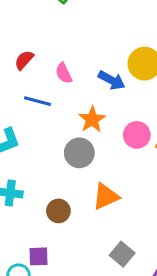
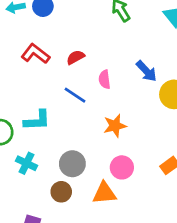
blue arrow: (112, 80) -> (146, 71), moved
pink circle: (137, 135) -> (122, 167), moved
gray circle: (79, 153) -> (72, 164), moved

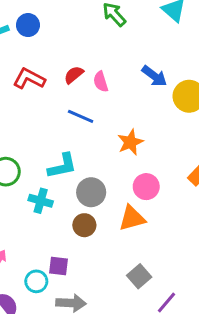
pink semicircle: (105, 79) -> (101, 82), moved
cyan L-shape: (37, 120) -> (62, 166), moved

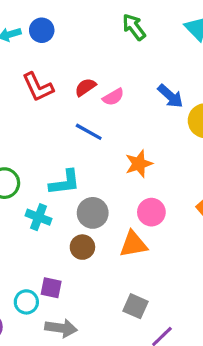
red L-shape: (29, 79) -> (38, 87), turned -148
pink semicircle: (101, 82) -> (113, 97), turned -108
gray square: (139, 276) -> (135, 306), turned -30

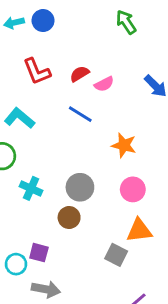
orange star: (139, 164) -> (124, 145), turned 30
cyan L-shape: (65, 182) -> (20, 118), moved, turned -136
orange triangle: (133, 244) -> (139, 230), moved
gray square: (135, 306) -> (116, 255), moved

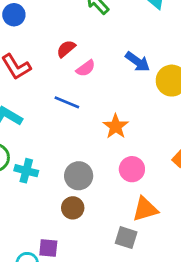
red semicircle: (80, 74) -> (66, 49), moved
orange star: (124, 145) -> (116, 126), turned 30
cyan cross: (31, 188) -> (26, 171), moved

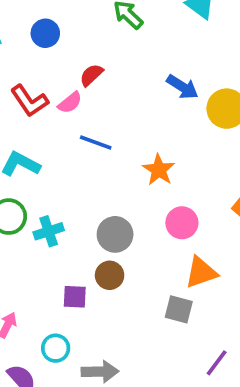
blue circle: (14, 15) -> (45, 33), moved
pink semicircle: (86, 68) -> (70, 103), moved
cyan cross: (26, 171) -> (49, 231), turned -30
purple square: (48, 248) -> (75, 297), moved

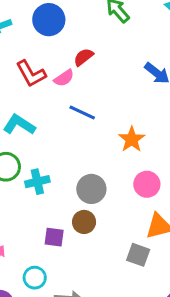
blue circle: (45, 33) -> (49, 20), size x1.4

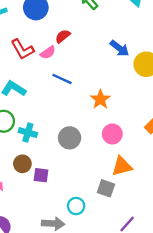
cyan cross: (37, 182) -> (28, 133), turned 30
brown circle: (84, 222) -> (22, 164), moved
cyan circle: (35, 278) -> (76, 206), moved

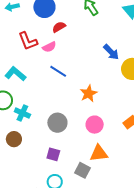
red semicircle: (63, 36) -> (59, 27), moved
purple square: (41, 175) -> (53, 154), moved

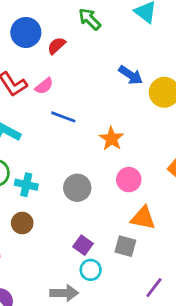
red semicircle: (59, 27) -> (56, 46), moved
orange triangle: (99, 153) -> (143, 218), turned 30
purple square: (53, 154) -> (83, 245), moved, turned 32

